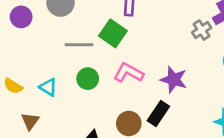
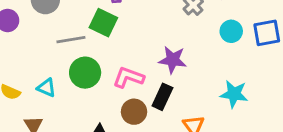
pink L-shape: (129, 73) -> (128, 77), moved
green circle: (88, 79) -> (85, 73), size x1.4

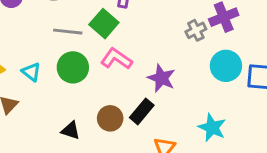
cyan circle: (231, 31) -> (226, 66), size x1.4
pink L-shape: (128, 77) -> (116, 59), moved

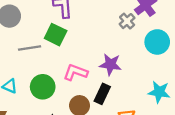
pink L-shape: (116, 59) -> (75, 72), moved
green circle: (73, 67) -> (43, 87), moved

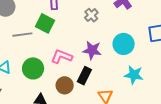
gray cross: (127, 21) -> (91, 15), moved
cyan circle: (157, 42) -> (124, 44), moved

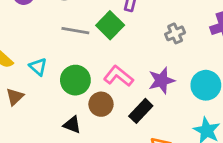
purple star: (92, 50) -> (161, 81), turned 30
brown circle: (65, 85) -> (101, 104), moved

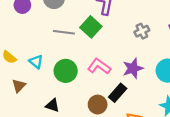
brown circle: (101, 104) -> (98, 105), moved
black triangle: (72, 125) -> (52, 105), moved

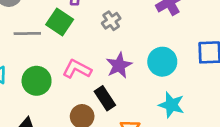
gray cross: (142, 31) -> (111, 21), moved
black rectangle: (118, 93) -> (105, 98), turned -66

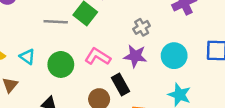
gray cross: (111, 21) -> (142, 27), moved
purple star: (119, 65) -> (135, 56), turned 30

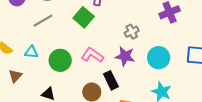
gray line: (56, 22) -> (43, 21), moved, turned -36
cyan triangle: (27, 57) -> (31, 52), turned -32

